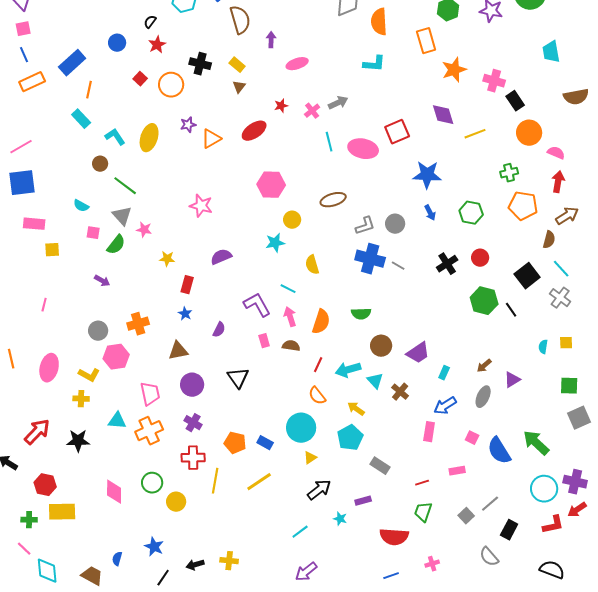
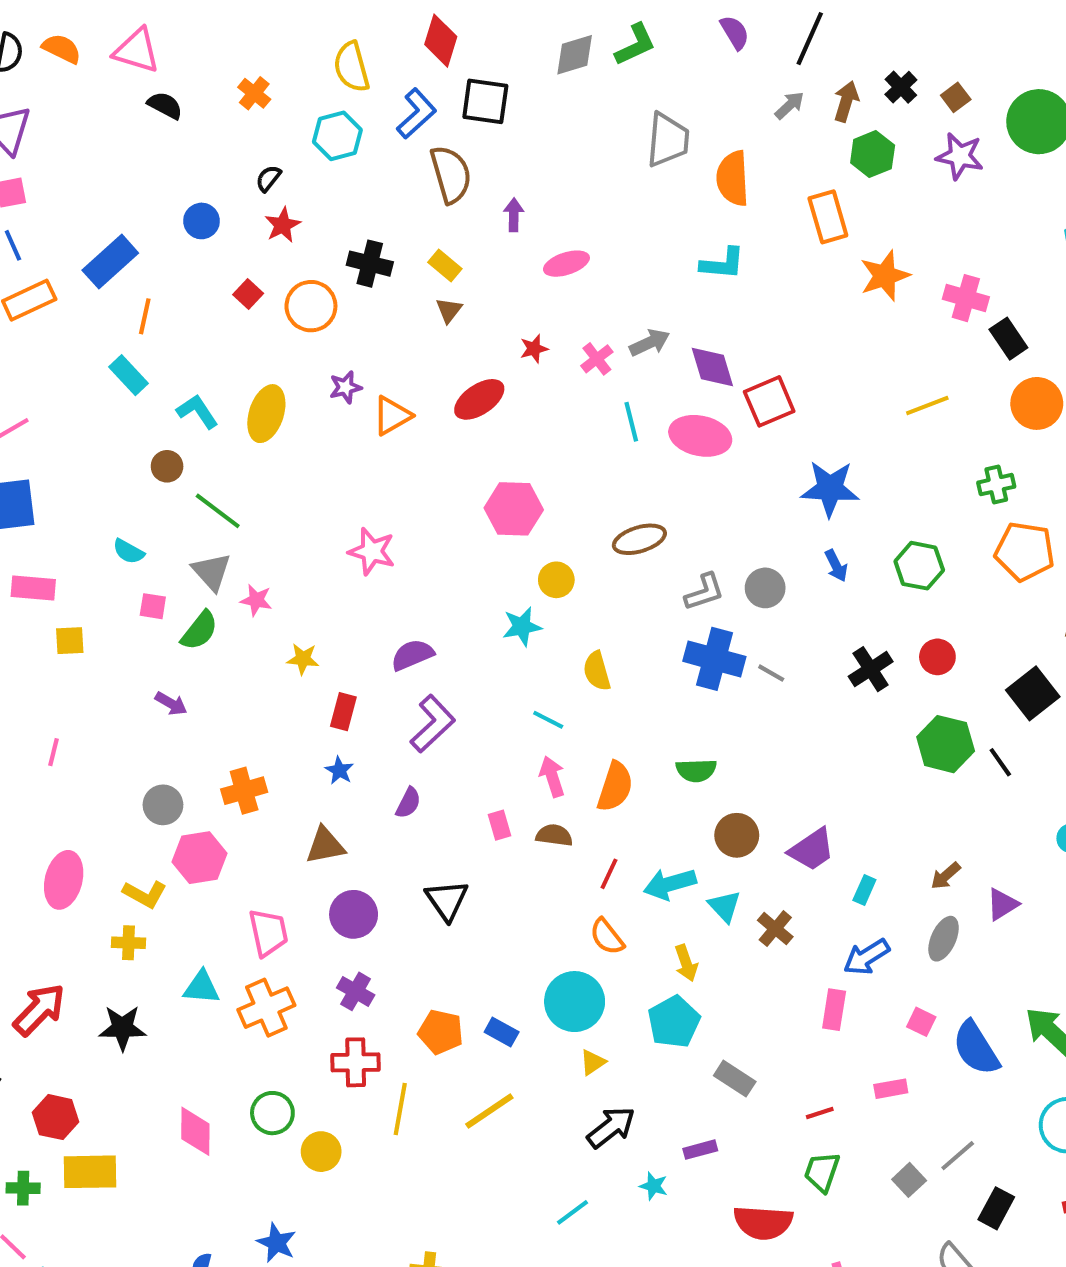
purple diamond: (443, 115) -> (712, 367), moved
purple L-shape: (257, 305) -> (433, 724), moved, turned 76
yellow arrow: (356, 409) -> (686, 963), turned -144

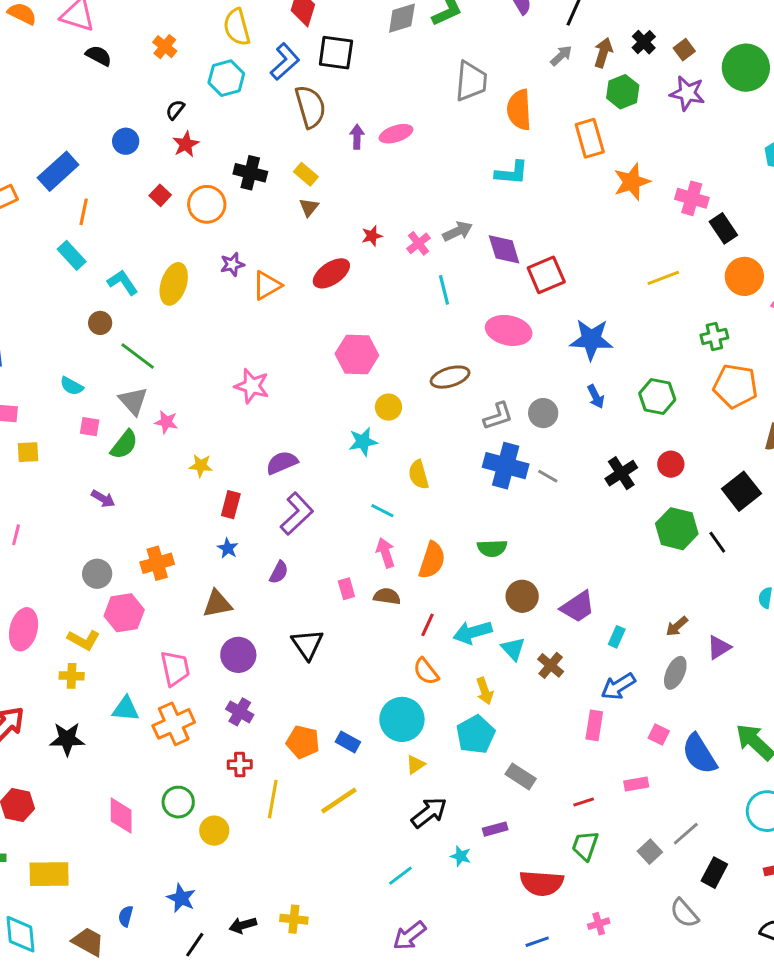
pink ellipse: (566, 264) -> (396, 134), moved
pink ellipse: (700, 436) -> (509, 330), moved
red cross: (356, 1062) -> (240, 764), size x0.7
yellow rectangle: (90, 1172) -> (49, 874), moved

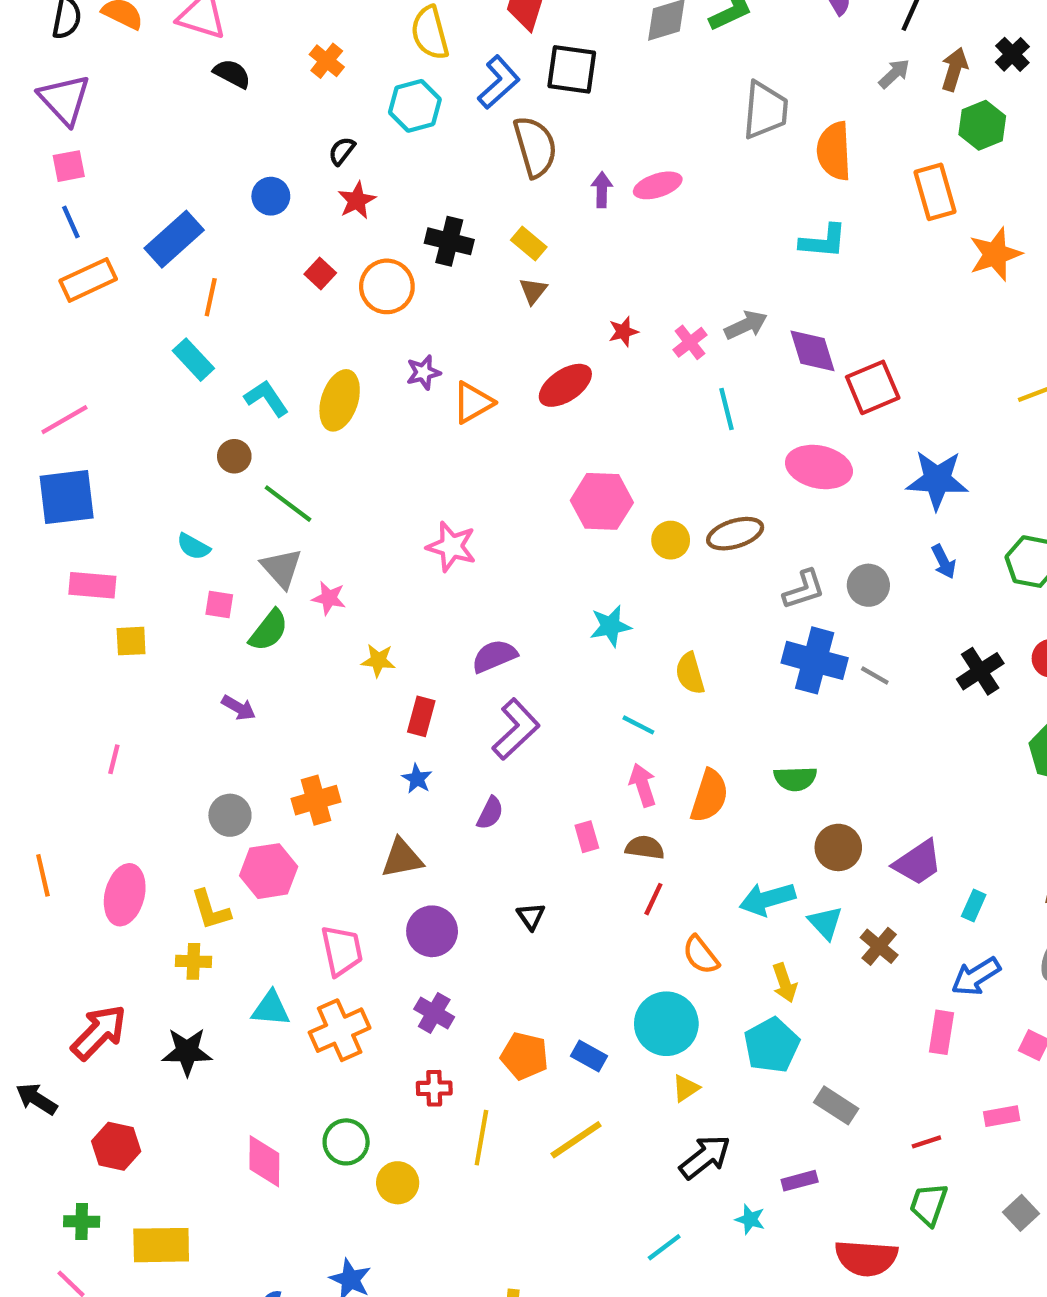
yellow circle: (388, 407) -> (671, 540), moved
red line: (428, 625) -> (653, 899), moved
yellow L-shape: (84, 640) -> (211, 910), turned 44
black triangle: (307, 644) -> (531, 916), size x0.6

